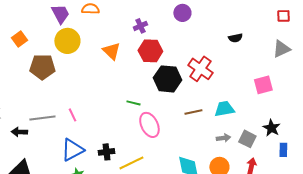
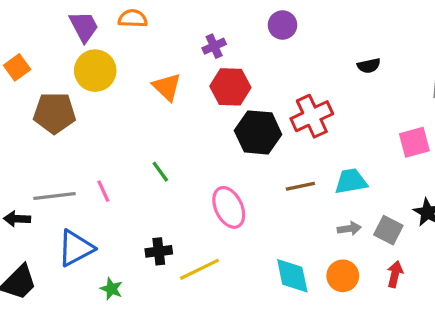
red cross: (200, 69) -> (312, 116), turned 30
green line: (133, 103) -> (160, 172), moved, turned 40
blue triangle: (72, 150) -> (76, 248), moved

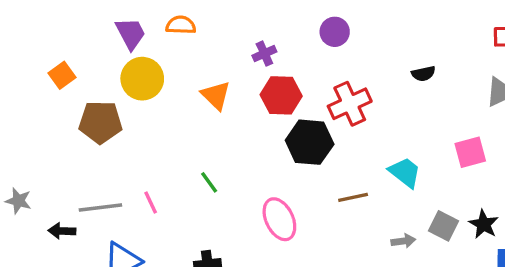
red cross: (312, 116) -> (350, 104), moved
cyan trapezoid: (351, 181) -> (405, 172), moved, turned 48
gray square: (388, 230) -> (443, 226), moved

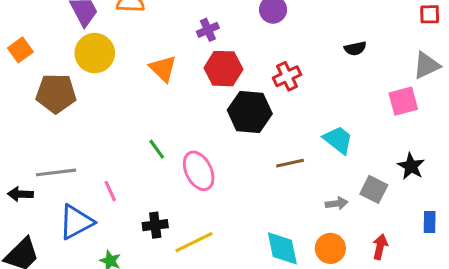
red cross: (350, 104) -> (287, 76), size x0.7
pink square: (470, 152) -> (403, 101), moved
pink line: (151, 202) -> (110, 191), moved
pink ellipse: (279, 219) -> (199, 171), moved
black star: (484, 224) -> (411, 166), moved

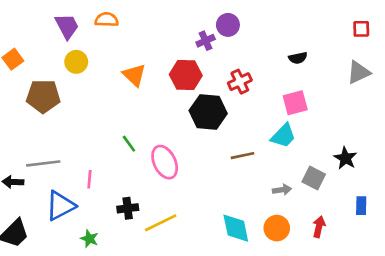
purple cross: (208, 30) -> (206, 41), moved
yellow circle: (95, 53) -> (76, 62), size x0.7
pink square: (403, 101) -> (295, 103), moved
cyan trapezoid: (338, 140) -> (283, 136), turned 96
pink line: (110, 191) -> (89, 179), turned 30

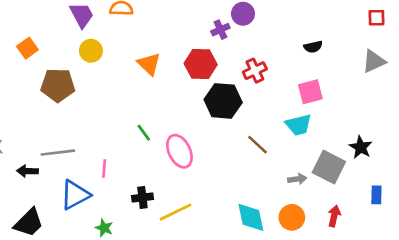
cyan trapezoid: (283, 136) -> (298, 125), turned 32
brown line: (242, 156) -> (257, 145), turned 55
gray square: (314, 178) -> (329, 167), size x1.4

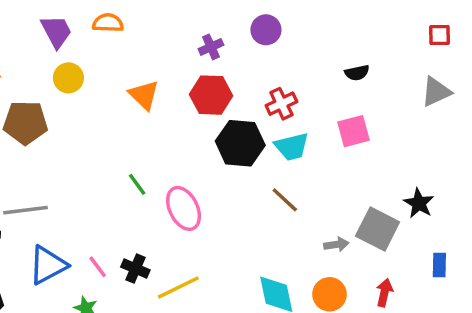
purple cross: (220, 30) -> (211, 47), moved
cyan trapezoid: (298, 125) -> (292, 147), moved
pink line: (104, 168) -> (98, 267), moved, turned -42
black cross: (142, 198) -> (135, 269), turned 30

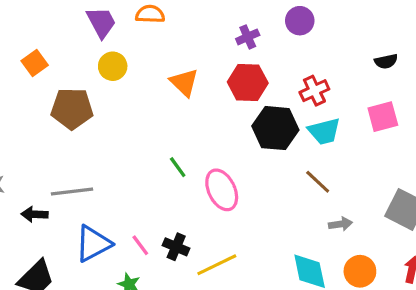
gray arrow: (336, 244) -> (340, 224), moved

